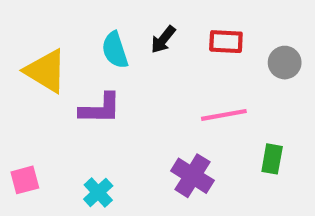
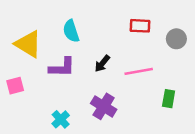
black arrow: (163, 40) -> (102, 64), moved
purple cross: (192, 176) -> (104, 106), moved
pink square: (25, 180) -> (15, 86), moved

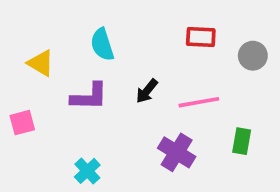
yellow triangle: (28, 44) -> (41, 63), size x0.7
purple cross: (104, 106) -> (177, 152), moved

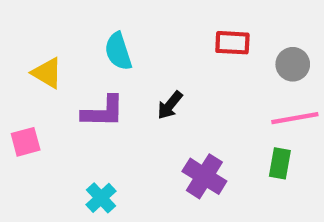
pink line: (199, 102) -> (295, 118), moved

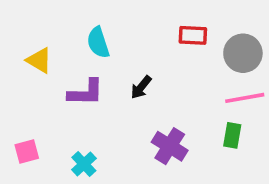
gray circle: (293, 64) -> (243, 53), size x1.4
pink square: (26, 142) -> (27, 152), moved

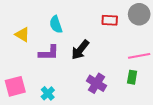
gray circle: (243, 53) -> (139, 14), moved
black arrow: (141, 87) -> (80, 50), size x1.5
pink square: (27, 152) -> (15, 86), size x1.5

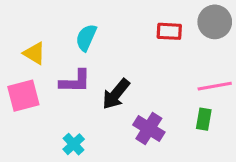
cyan semicircle: (56, 24) -> (86, 38), turned 42
black arrow: (80, 50) -> (116, 94), moved
pink square: (15, 86) -> (23, 96), moved

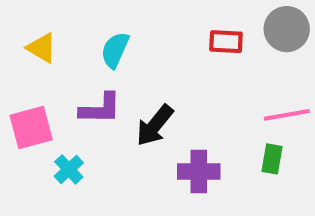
yellow triangle: (34, 53) -> (42, 48), moved
purple cross: (149, 129) -> (199, 171), turned -32
cyan cross: (74, 144) -> (69, 169), moved

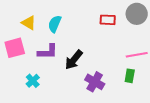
yellow triangle: (42, 48) -> (29, 23), moved
pink square: (31, 128) -> (15, 48), moved
purple cross: (199, 171) -> (95, 82), turned 30

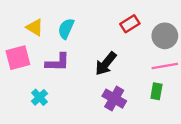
gray circle: (137, 14) -> (165, 36), moved
red rectangle: (108, 20) -> (130, 24), turned -35
black arrow: (74, 60) -> (106, 64), moved

